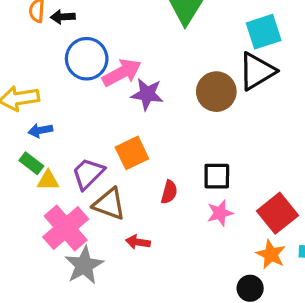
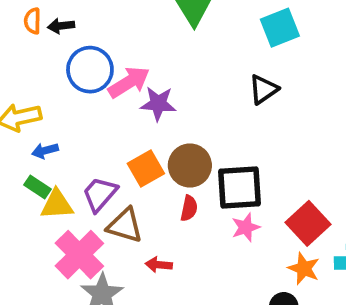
black triangle: (257, 71) -> (263, 89), moved, size x0.7
brown circle: (216, 92) -> (190, 165), moved
black square: (217, 176) -> (240, 188), size x1.5
yellow triangle: (48, 180) -> (57, 204), size x1.4

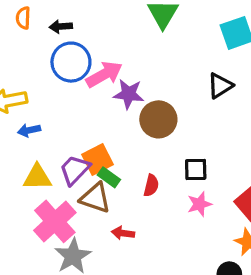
black arrow: (61, 26) -> (61, 27), moved
brown circle: (190, 165) -> (158, 119), moved
orange square: (146, 169) -> (97, 159), moved
green rectangle: (38, 187) -> (109, 177), moved
black square: (240, 188) -> (196, 170), size x0.6

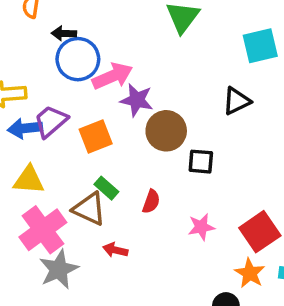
black arrow: (61, 27) -> (64, 33), moved
blue arrow: (29, 130) -> (25, 128), size x1.4
orange square: (97, 159) -> (96, 136), moved
purple trapezoid: (75, 170) -> (51, 121), moved
black square: (196, 170) -> (201, 162), moved

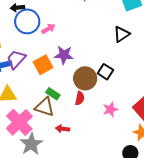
pink arrow: (112, 76) -> (48, 29), size x0.6
purple star: (137, 100) -> (64, 55), moved
brown circle: (166, 131) -> (85, 78), moved
black square: (201, 162) -> (105, 72), turned 35

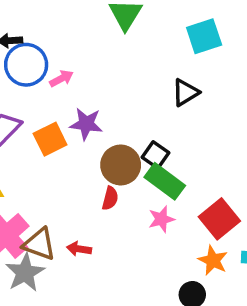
green rectangle: (53, 94) -> (165, 181), moved, size x1.6
brown triangle: (45, 107) -> (39, 244), moved

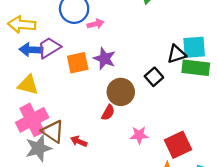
cyan square: (204, 36) -> (194, 47), moved
black square: (155, 155) -> (154, 77), moved
green rectangle: (165, 181) -> (196, 68), moved, turned -44

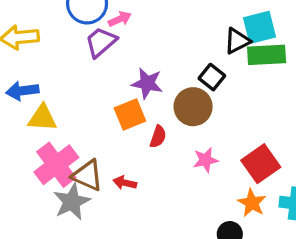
purple trapezoid: (49, 48) -> (101, 42), moved
blue arrow: (31, 50) -> (22, 91), moved
purple star: (104, 59) -> (147, 83), moved
orange square: (78, 63) -> (130, 115), moved
brown circle: (121, 92) -> (193, 107), moved

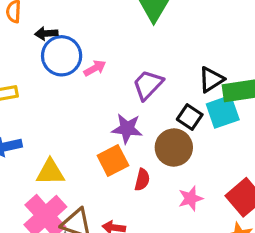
cyan square: (260, 27) -> (223, 112), moved
purple trapezoid: (101, 42) -> (148, 85), moved
yellow triangle: (42, 118) -> (50, 172), moved

